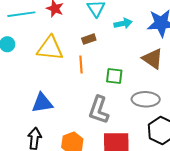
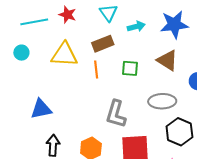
brown rectangle: (89, 39) -> (103, 44), size x1.5
green square: (114, 76) -> (130, 68), moved
blue triangle: (42, 103) -> (41, 109), moved

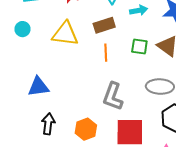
green square: (130, 68) -> (139, 47), moved
orange line: (96, 69) -> (106, 53), moved

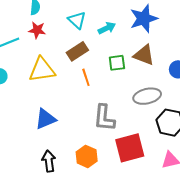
blue triangle: (38, 87) -> (46, 119), moved

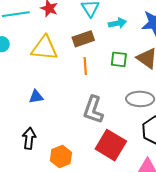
blue triangle: (46, 119) -> (36, 97), size x0.7
red square: (130, 148) -> (111, 145), turned 32
orange hexagon: (87, 156) -> (61, 157), moved

